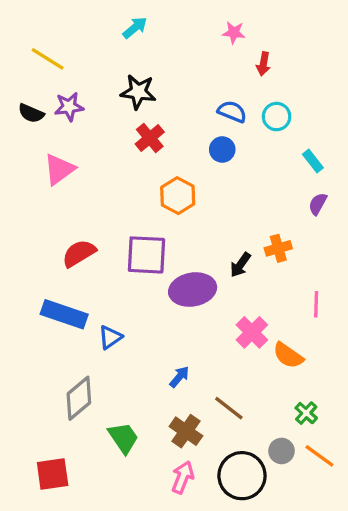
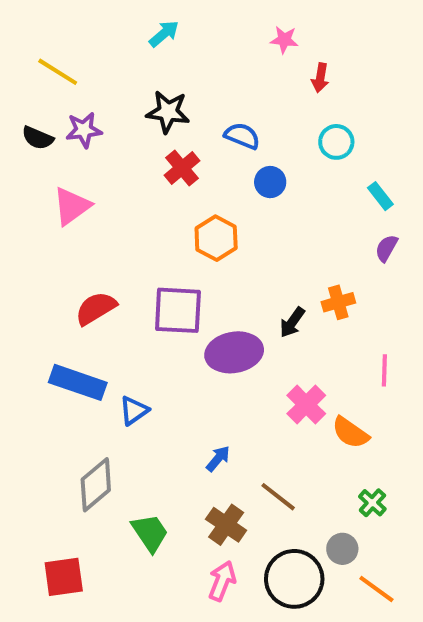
blue semicircle: (232, 112) -> (242, 136), moved
orange line: (319, 456) -> (376, 589), moved

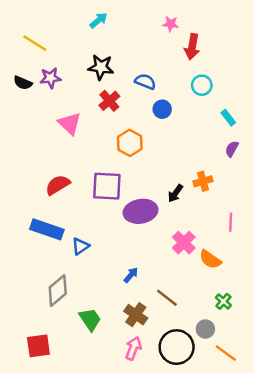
red arrow: (320, 78) -> (192, 47), size x1.5
pink triangle: (72, 206) -> (70, 124), moved, turned -40

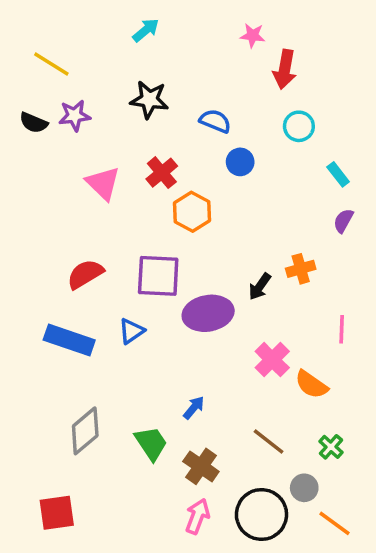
red cross: (109, 101) -> (162, 173), moved
blue triangle: (80, 246) -> (131, 331), moved
brown line: (167, 298) -> (269, 441), moved
green trapezoid: (90, 319) -> (151, 443), moved

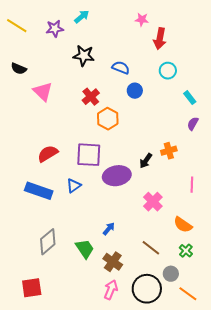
yellow line: (51, 64) -> (17, 26), moved
purple star: (75, 116) -> (55, 29), moved
pink triangle: (103, 183) -> (43, 92), moved
orange semicircle: (311, 385) -> (183, 225), moved

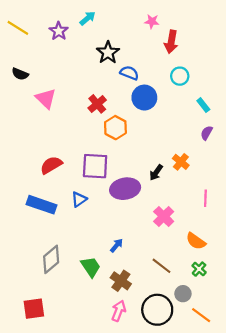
purple star: (55, 29) -> (59, 31), turned -30
black star: (84, 56) -> (108, 53), moved, turned 30
blue circle: (135, 91) -> (144, 98), size x1.5
orange cross: (169, 151) -> (181, 162), turned -35

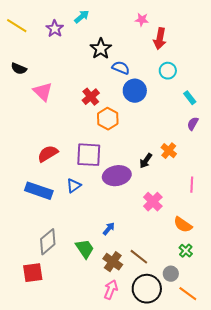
brown line: (162, 266) -> (139, 257), moved
red square: (34, 309) -> (33, 273), moved

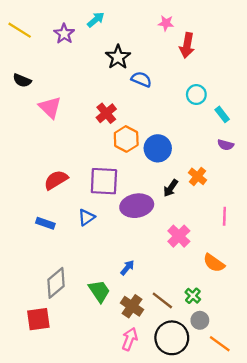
cyan circle: (168, 71) -> (196, 95), moved
blue circle: (135, 91) -> (158, 148), moved
purple semicircle: (193, 124) -> (226, 145), turned -104
blue rectangle: (39, 191) -> (45, 223), size x0.6
green cross: (186, 251) -> (193, 296), moved

